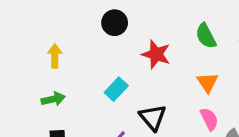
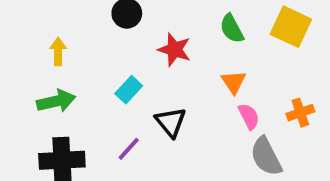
green arrow: (53, 99) -> (56, 101), size x1.4
pink semicircle: (209, 119) -> (249, 116), moved

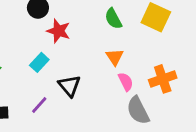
red star: (174, 50) -> (58, 31), moved
orange cross: (300, 113) -> (163, 79), size x1.4

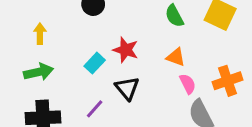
red star: (58, 31) -> (126, 50), moved
orange triangle: (115, 57) -> (176, 57), turned -36

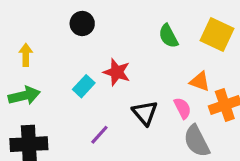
orange triangle: (176, 57) -> (200, 81), moved
black triangle: (127, 88) -> (145, 113), moved
purple line: (95, 109) -> (99, 135), moved

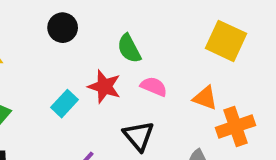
green semicircle: (168, 36) -> (129, 49), moved
pink semicircle: (182, 108) -> (154, 87), moved, turned -40

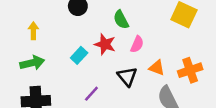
pink semicircle: (154, 87) -> (137, 44), turned 91
orange triangle: (205, 98) -> (157, 68), moved

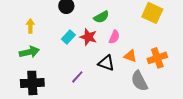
green semicircle: (121, 20) -> (101, 17), turned -91
cyan rectangle: (79, 55) -> (68, 37), moved
black triangle: (127, 76) -> (106, 63), turned -30

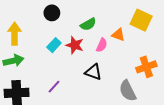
yellow arrow: (30, 26) -> (15, 34), size x1.5
orange triangle: (130, 56) -> (118, 35), moved
purple line: (77, 77) -> (54, 87), moved

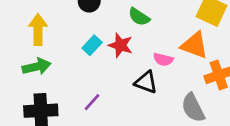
green semicircle: (88, 24) -> (139, 17), turned 63
orange triangle: (118, 35) -> (194, 45), moved, size x1.5
pink semicircle: (102, 45) -> (163, 59), moved, turned 80

